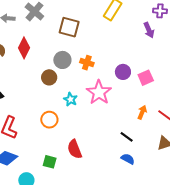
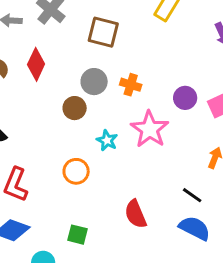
red semicircle: (75, 149) -> (136, 214), moved
blue semicircle: (128, 159) -> (195, 228), size x1.5

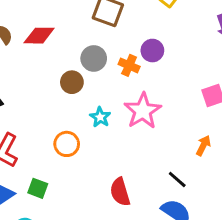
red diamond: (36, 64) -> (39, 36), turned 60
purple circle: (185, 98) -> (152, 51), moved
green square: (78, 235) -> (38, 188), moved

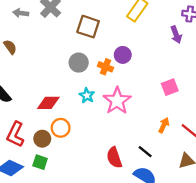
red diamond: (39, 36) -> (48, 103), moved
brown circle: (72, 82) -> (42, 139), moved
cyan star: (100, 117) -> (87, 95), moved
red semicircle: (120, 192) -> (114, 158), moved

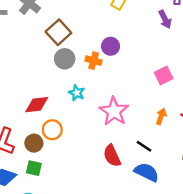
brown square: (88, 27) -> (58, 32), moved, turned 35
pink star: (117, 101) -> (114, 111), moved

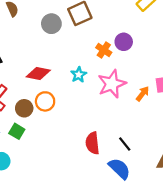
gray circle: (65, 59) -> (51, 24), moved
pink star: (114, 111) -> (112, 84), moved
orange arrow: (161, 116) -> (143, 94), moved

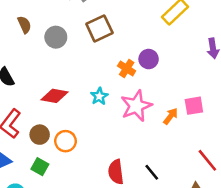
gray circle: (51, 24) -> (56, 37), moved
orange circle: (45, 101) -> (66, 141), moved
green square: (17, 131) -> (40, 167), moved

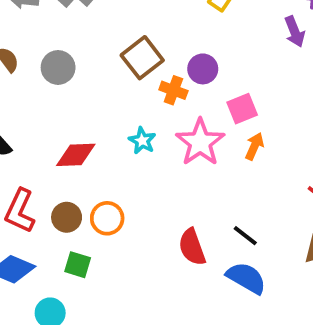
brown square: (99, 28) -> (142, 58), moved
pink square: (194, 106) -> (242, 109), moved

